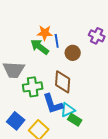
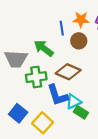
orange star: (45, 33) -> (81, 20), moved
green arrow: (40, 47) -> (44, 48), moved
brown diamond: (63, 82) -> (68, 72), turned -70

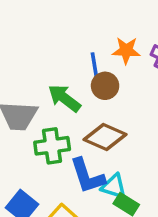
brown circle: (79, 41) -> (105, 86), moved
cyan triangle: (73, 102) -> (114, 186), turned 42

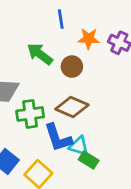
blue line: (94, 65) -> (61, 19), moved
green arrow: (64, 98) -> (40, 54), moved

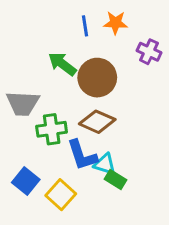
orange star: (89, 39) -> (116, 23), moved
brown circle: (72, 67) -> (97, 78), size x1.6

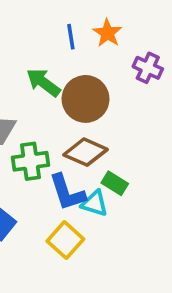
orange star: (116, 23) -> (107, 33), turned 30
green rectangle: (116, 179) -> (115, 183), moved
yellow square: (61, 195) -> (65, 240), moved

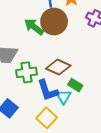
brown circle: (85, 99) -> (54, 22), moved
cyan triangle: (95, 203) -> (64, 97), turned 42

